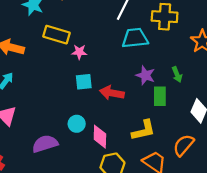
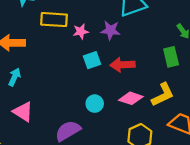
purple star: (145, 75) -> (111, 30), moved
pink diamond: (100, 137) -> (131, 98), moved, turned -60

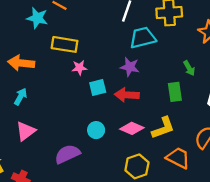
purple star: (111, 30) -> (130, 67), moved
pink star: (81, 31) -> (79, 68), moved
pink triangle: (23, 112) -> (26, 131), turned 45

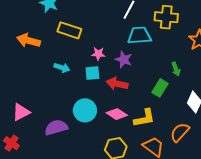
pink star: (79, 68) -> (98, 54), moved
green rectangle: (175, 92) -> (160, 88), turned 30
cyan arrow: (21, 97) -> (62, 68), moved, turned 70
cyan circle: (96, 130) -> (85, 110), size x1.5
pink triangle: (26, 131) -> (21, 112), moved

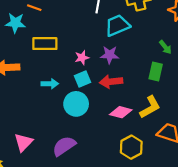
cyan circle: (85, 110) -> (76, 104), moved

